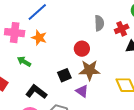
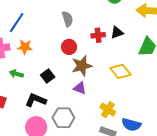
gray semicircle: (99, 23) -> (67, 19), moved
red cross: (122, 29) -> (98, 35), moved, turned 32
black square: (64, 75) -> (48, 76), moved

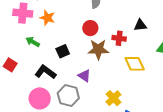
red cross: (98, 35) -> (119, 38), moved
purple triangle: (80, 88) -> (84, 76), moved

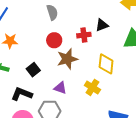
red cross: (119, 38) -> (84, 35), moved
yellow diamond: (135, 64) -> (106, 64), turned 45
yellow cross: (113, 98) -> (92, 87), moved

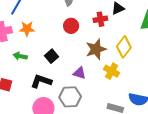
brown star: (67, 59) -> (96, 49), moved
yellow diamond: (106, 64) -> (124, 47), turned 35

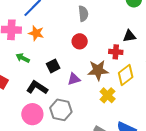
red cross: (100, 19) -> (116, 52), moved
purple triangle: (79, 73) -> (74, 79), moved, turned -48

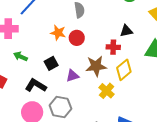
orange star: (36, 33) -> (58, 33), moved

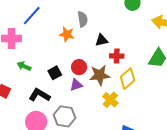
black triangle: (126, 31) -> (101, 40), moved
orange star: (58, 33) -> (67, 34), moved
red circle: (77, 38) -> (79, 67), moved

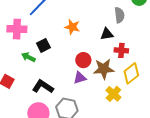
gray semicircle: (83, 19) -> (119, 15), moved
black square: (55, 73) -> (43, 45), moved

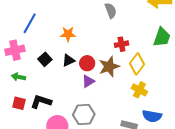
black triangle: (107, 34) -> (68, 60), moved
green arrow: (28, 57) -> (18, 77), moved
black L-shape: (43, 87) -> (41, 102), moved
yellow cross: (113, 94) -> (139, 90), moved

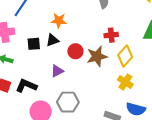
black square: (45, 59) -> (34, 44), turned 32
black triangle: (68, 60) -> (52, 40), moved
purple triangle: (88, 81) -> (57, 71), moved

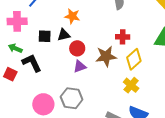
red circle: (75, 51) -> (77, 48), moved
purple triangle: (57, 71) -> (80, 66), moved
black L-shape: (26, 86) -> (32, 63), moved, turned 35

